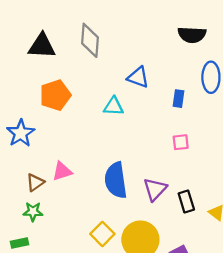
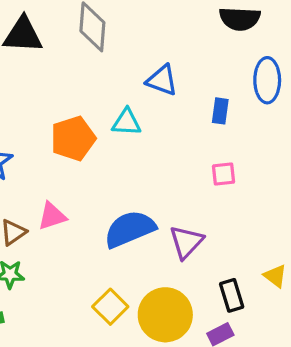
orange pentagon: (55, 95) -> (73, 138), moved
blue semicircle: (116, 180) -> (130, 229), turned 75
black rectangle: (186, 202) -> (232, 295), moved

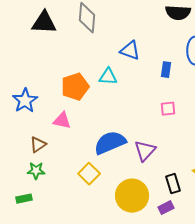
pink triangle: (52, 216) -> (62, 121), moved, turned 30
yellow square: (110, 307) -> (89, 174), moved

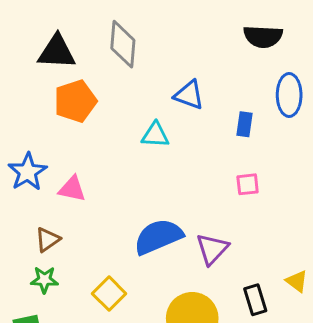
orange pentagon: (75, 87) -> (75, 101), moved
pink triangle: (62, 121) -> (72, 189), moved
yellow square: (89, 174) -> (109, 294), moved

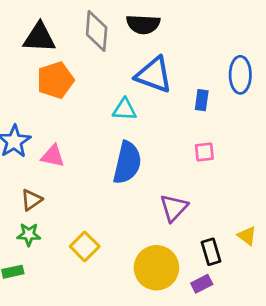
black semicircle: (263, 37) -> (143, 24), moved
blue triangle: (189, 95) -> (154, 75), size x1.4
blue semicircle: (158, 237) -> (127, 163), moved, turned 126

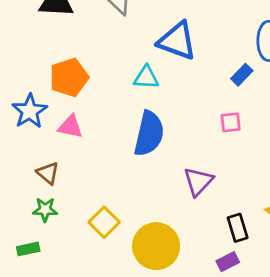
orange pentagon: (55, 80) -> (69, 77), moved
blue rectangle: (202, 100) -> (242, 75), moved, turned 36
brown triangle: (31, 200) -> (48, 173), turned -45
yellow circle: (156, 268) -> (156, 246), moved

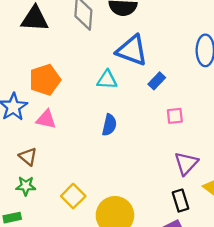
blue rectangle: (242, 75) -> (157, 81), moved
blue semicircle: (149, 134) -> (109, 125), size x0.6
purple triangle: (198, 181) -> (186, 163), moved

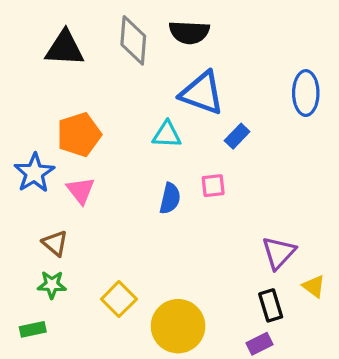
pink square: (175, 116) -> (213, 186), moved
pink triangle: (46, 119) -> (81, 190), turned 40

